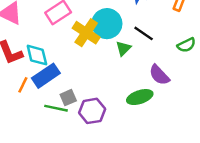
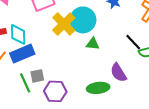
black line: (144, 33) -> (133, 42), moved
green triangle: (123, 48) -> (93, 44), turned 40
green line: (56, 108) -> (25, 83), turned 42

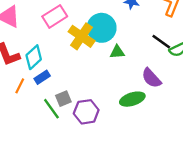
cyan diamond: (18, 34) -> (34, 57), turned 60
blue rectangle: (22, 54) -> (42, 77), size x0.6

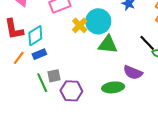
yellow cross: (82, 36) -> (80, 25), size x0.7
green triangle: (117, 52) -> (108, 45), size x1.5
purple semicircle: (151, 78) -> (133, 72), turned -36

